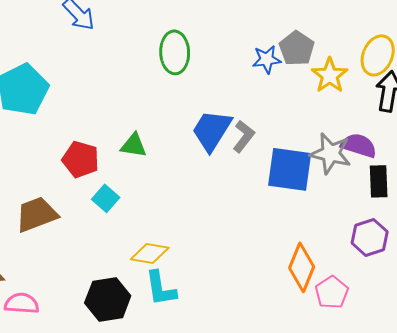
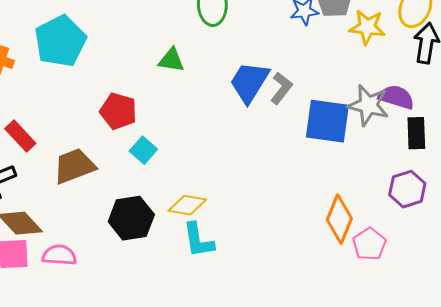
yellow star: (330, 75) -> (367, 27), turned -30
green triangle: (134, 145) -> (171, 60), moved
black hexagon: (108, 299) -> (131, 218), moved

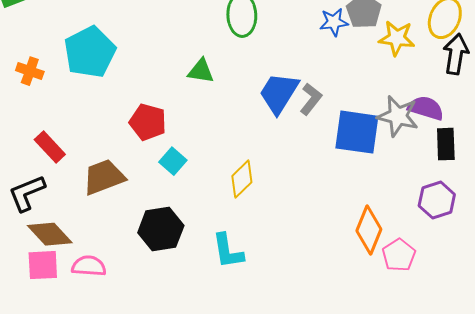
yellow diamond: (187, 205) -> (242, 179), moved, turned -54

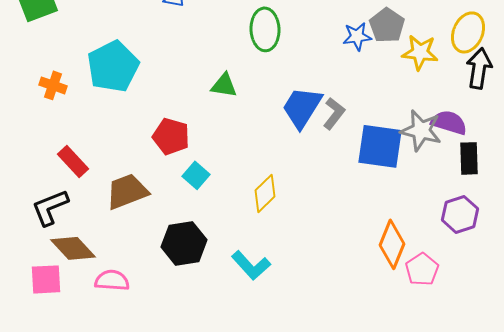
cyan L-shape: (228, 251) -> (251, 265), turned -33
pink square: (43, 265) -> (46, 279), moved

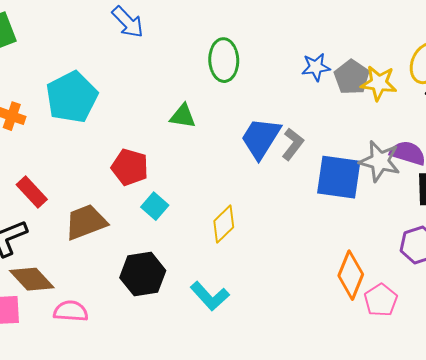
gray pentagon: (387, 25) -> (352, 77), moved

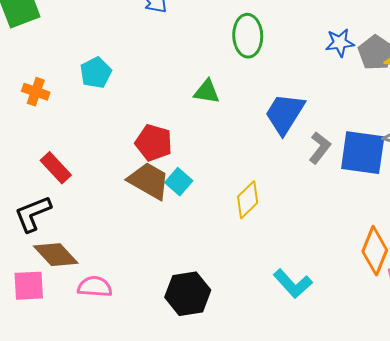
cyan pentagon: (72, 97) -> (96, 73), size x0.6
gray L-shape: (293, 144) -> (320, 148), moved
brown trapezoid: (86, 222) -> (149, 181), moved, turned 51
black hexagon: (143, 274) -> (188, 294), moved
cyan L-shape: (210, 296) -> (293, 284), moved

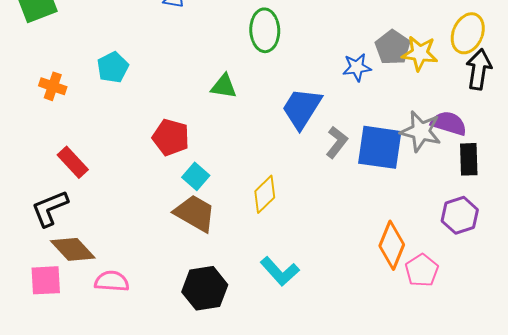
blue star: (340, 43) -> (357, 67), moved
brown trapezoid: (149, 181) -> (195, 213), moved
cyan L-shape: (293, 284) -> (280, 271), moved

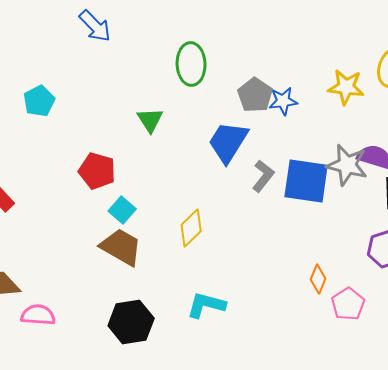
gray pentagon: (393, 47) -> (255, 95), moved
green triangle: (224, 86) -> (150, 120), turned 48
orange diamond: (392, 245) -> (318, 279), size x0.6
cyan L-shape: (280, 271) -> (206, 305), turned 147

